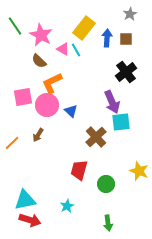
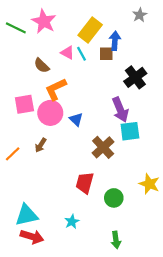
green line: (15, 26) -> (16, 28), turned -30
pink star: (41, 35) -> (44, 21), moved
brown square: (126, 39) -> (106, 54), moved

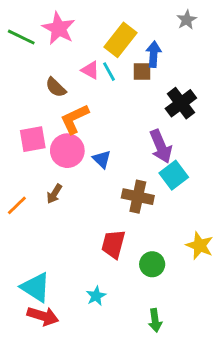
cyan square: (130, 131) -> (174, 175), turned -30
brown cross: (103, 147) -> (138, 197), turned -35
cyan triangle: (27, 215) -> (36, 287), turned 45

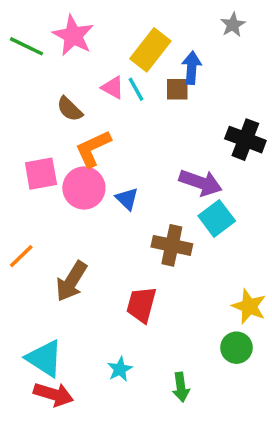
black cross: (181, 103) -> (245, 140), moved, turned -32
purple arrow: (161, 146) -> (201, 183), turned -48
brown arrow: (54, 194) -> (71, 281), moved, size x1.6
green circle: (152, 264) -> (236, 348), moved
green arrow: (155, 320) -> (181, 387), moved

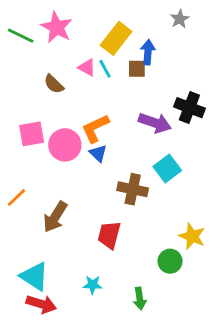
orange L-shape: (93, 149) -> (95, 128), moved
purple arrow: (201, 183) -> (155, 123), moved
green circle: (236, 348) -> (170, 261), moved
cyan star: (120, 369) -> (93, 285), turned 30

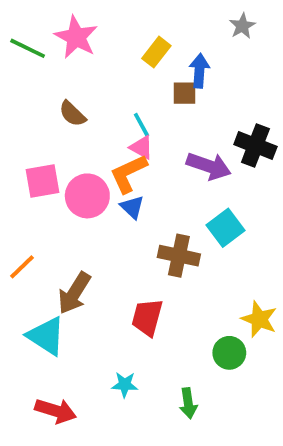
yellow rectangle: (116, 38) -> (156, 52), size x0.7
pink triangle: (87, 67) -> (142, 147), moved
cyan line: (105, 69) -> (142, 125), moved
cyan triangle: (34, 276) -> (46, 336), moved

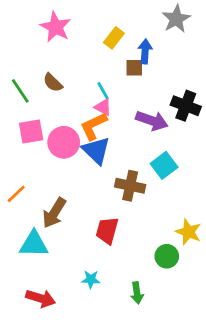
gray star: (242, 26) -> (176, 19), size x1.5
green line: (28, 48) -> (20, 91), moved, turned 30
blue triangle: (132, 207) -> (96, 150), size x1.6
cyan triangle: (46, 336) -> (34, 244), turned -32

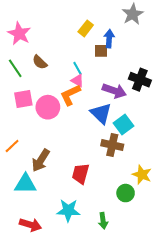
pink star: (56, 27) -> (19, 34), moved
blue triangle: (96, 150) -> (101, 113), moved
brown cross: (130, 186) -> (112, 145), moved
cyan star: (91, 279) -> (68, 210), size x1.6

